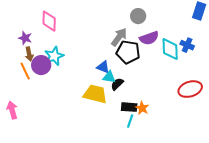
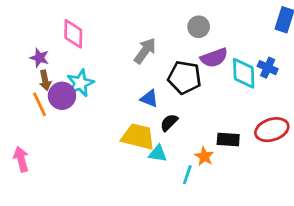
gray arrow: (119, 37) -> (145, 51), moved
cyan triangle: (109, 77) -> (158, 154), moved
black rectangle: (129, 107) -> (228, 139), moved

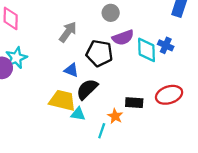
black semicircle: (169, 123) -> (87, 89), size x1.5

